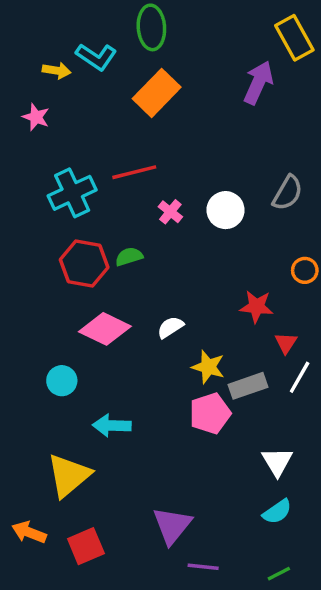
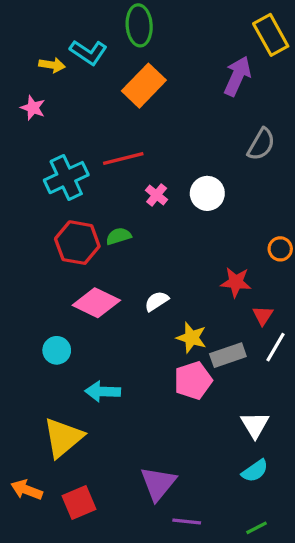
gray semicircle: (288, 193) -> (261, 144), moved

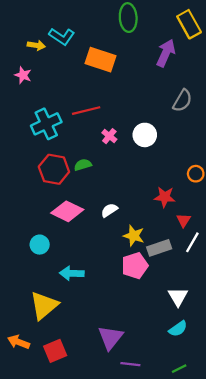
green ellipse: (139, 25) -> (128, 18), moved
orange rectangle: (144, 86) -> (100, 60), turned 64

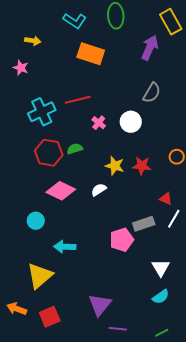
cyan L-shape: (62, 36) -> (75, 21), moved
gray semicircle: (182, 101) -> (152, 93), moved
red star: (165, 197) -> (142, 166), moved
red triangle: (184, 220) -> (166, 199), turned -40
yellow star: (134, 236) -> (115, 166), moved

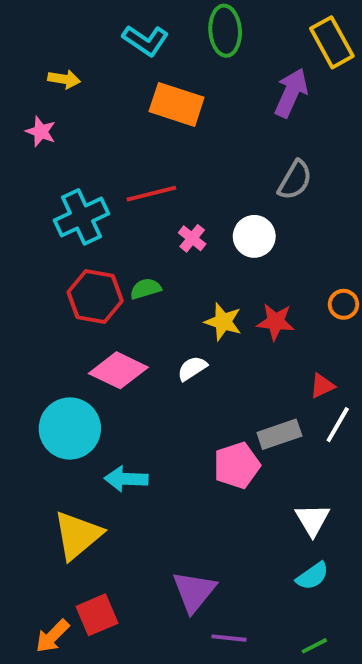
red triangle: (166, 199) -> (322, 386), turned -48
cyan circle: (36, 221) -> (70, 428), size x1.8
orange arrow: (17, 309) -> (52, 636), moved, turned -66

